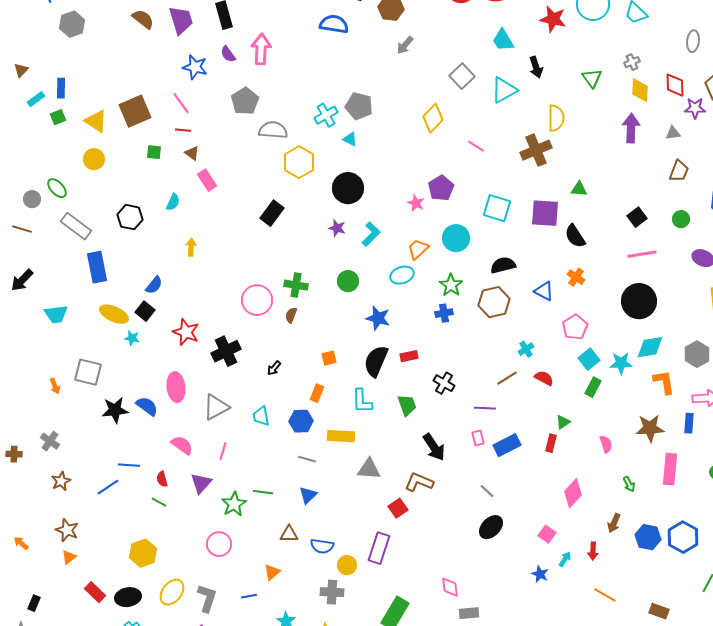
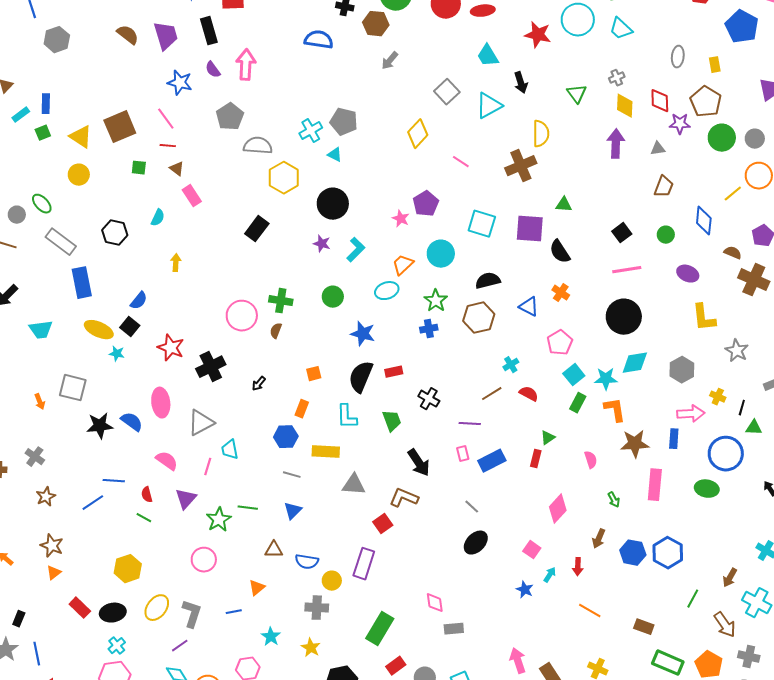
orange L-shape: (664, 382) -> (615, 410), moved
cyan trapezoid: (261, 416) -> (230, 450), moved

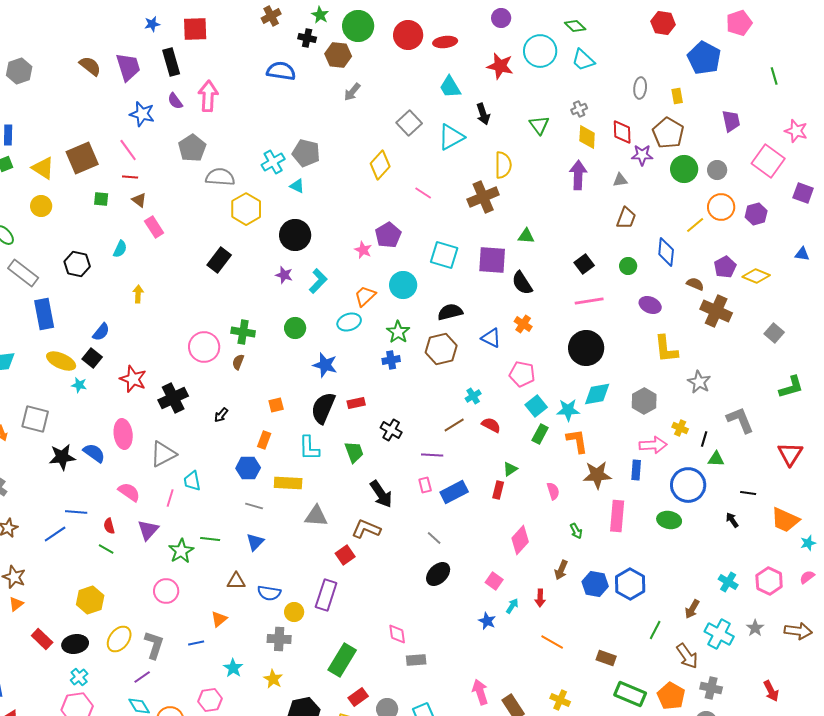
pink pentagon: (560, 343) -> (522, 374), turned -30

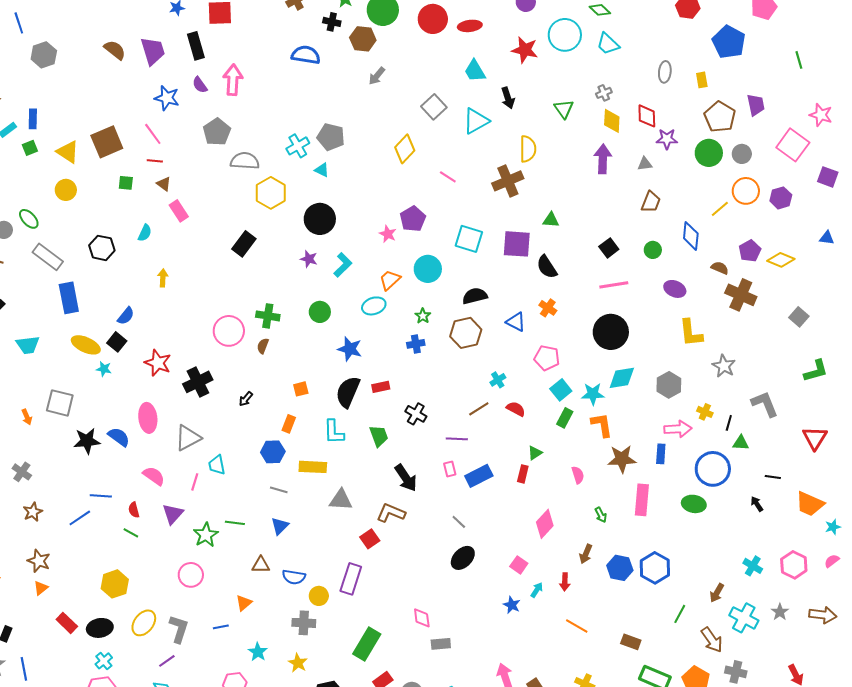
brown pentagon: (668, 133) -> (720, 117), moved
green star: (398, 332) -> (423, 316), size x0.7

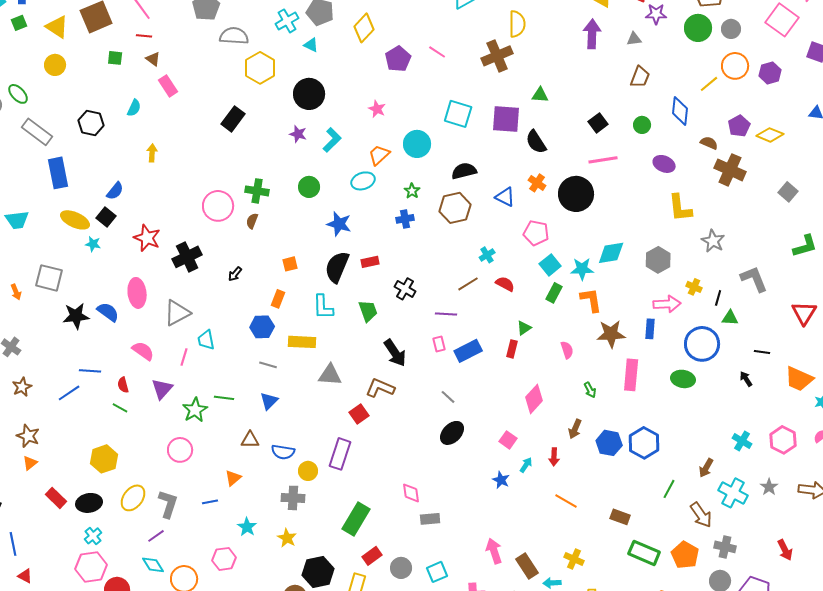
yellow diamond: (405, 149) -> (364, 28), moved
purple pentagon: (413, 219) -> (398, 59), moved
black circle: (611, 332) -> (576, 194), moved

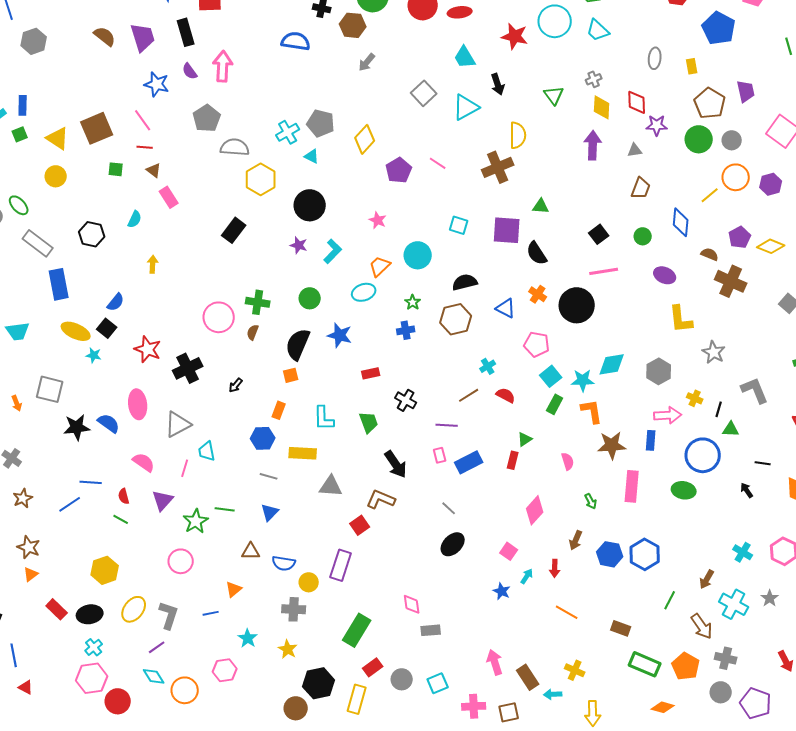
cyan square: (458, 114) -> (459, 225), size x0.7
black semicircle: (337, 267) -> (298, 344), moved

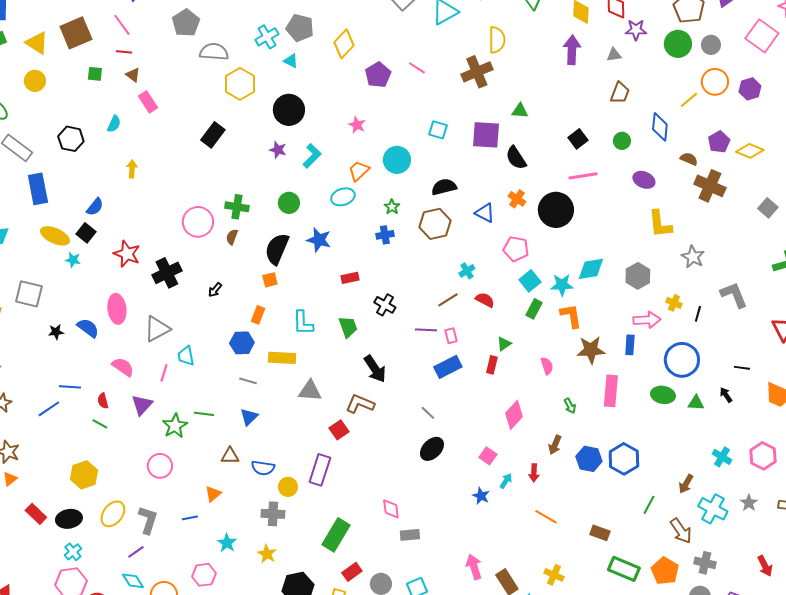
black star: (77, 427) -> (56, 332), size x0.6
green triangle: (731, 429) -> (696, 403), moved
pink rectangle: (440, 455) -> (451, 336), moved

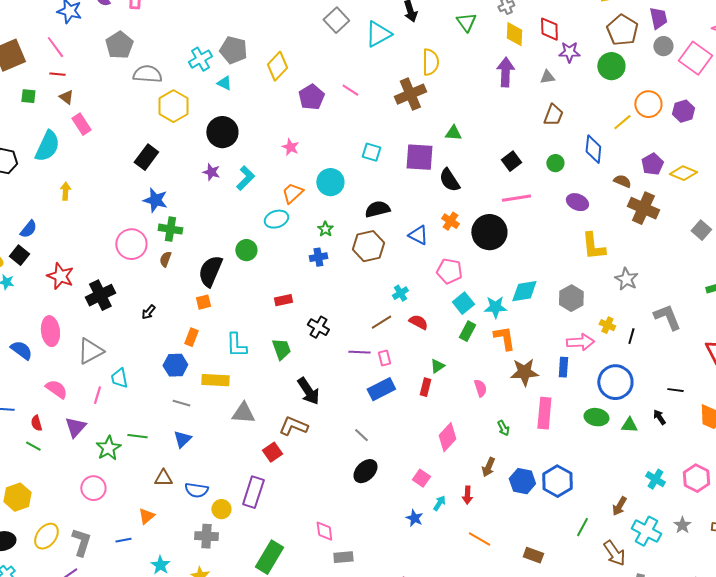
gray circle: (711, 45) -> (663, 46), moved
cyan semicircle: (114, 124) -> (47, 146), size x1.8
green circle: (289, 203) -> (246, 250), moved
blue star: (319, 240) -> (155, 200), moved

